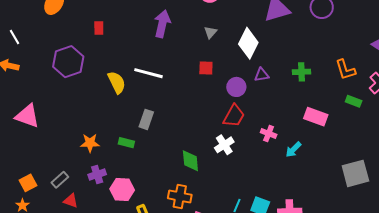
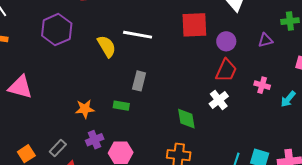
red square: (206, 68) -> (194, 25), size x1.8
purple triangle: (262, 75) -> (265, 40), moved

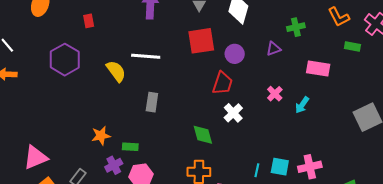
red trapezoid: (226, 70) -> (222, 83), moved
pink cross: (262, 85) -> (275, 94), turned 35
pink triangle: (20, 87) -> (35, 157), moved, turned -32
green rectangle: (121, 106) -> (130, 147), moved

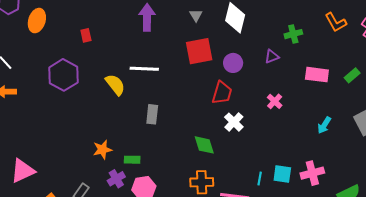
green rectangle: (352, 47) -> (352, 75), moved, turned -49
cyan arrow: (302, 105) -> (324, 125), moved
pink triangle: (35, 157) -> (23, 171), moved

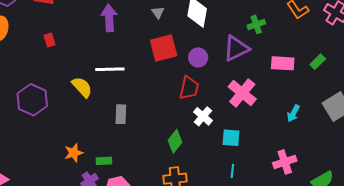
purple triangle: (272, 56) -> (236, 48), size x1.8
purple hexagon: (63, 75) -> (32, 100), moved
pink cross: (275, 101) -> (242, 93), size x1.8
green diamond: (204, 145) -> (175, 141), turned 60
cyan square: (282, 174) -> (231, 138), moved

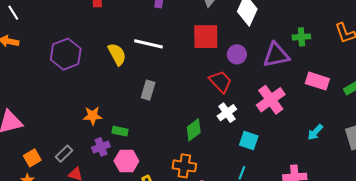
red trapezoid: (189, 88) -> (221, 82), turned -70

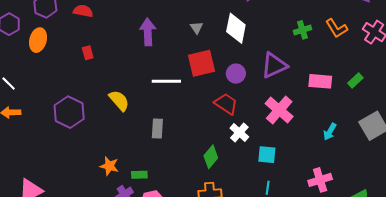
green cross: (301, 37) -> (303, 30), moved
white line: (149, 44) -> (166, 81), moved
orange star: (93, 116) -> (109, 166), turned 30

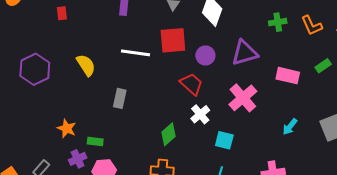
green rectangle: (355, 80) -> (323, 66), moved

